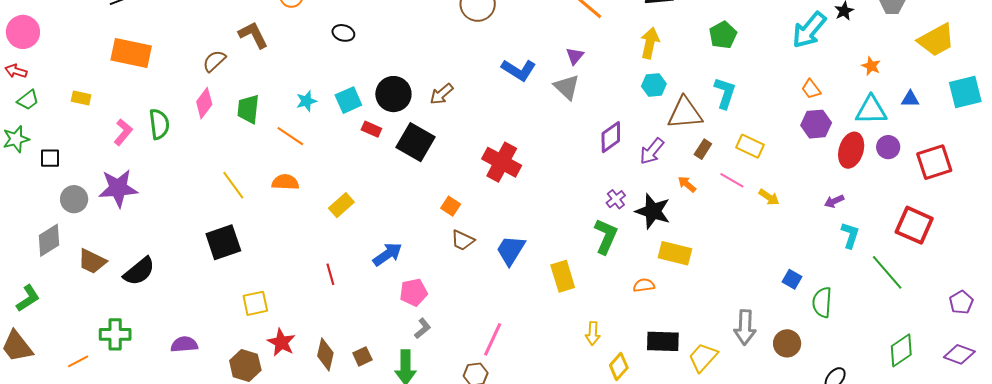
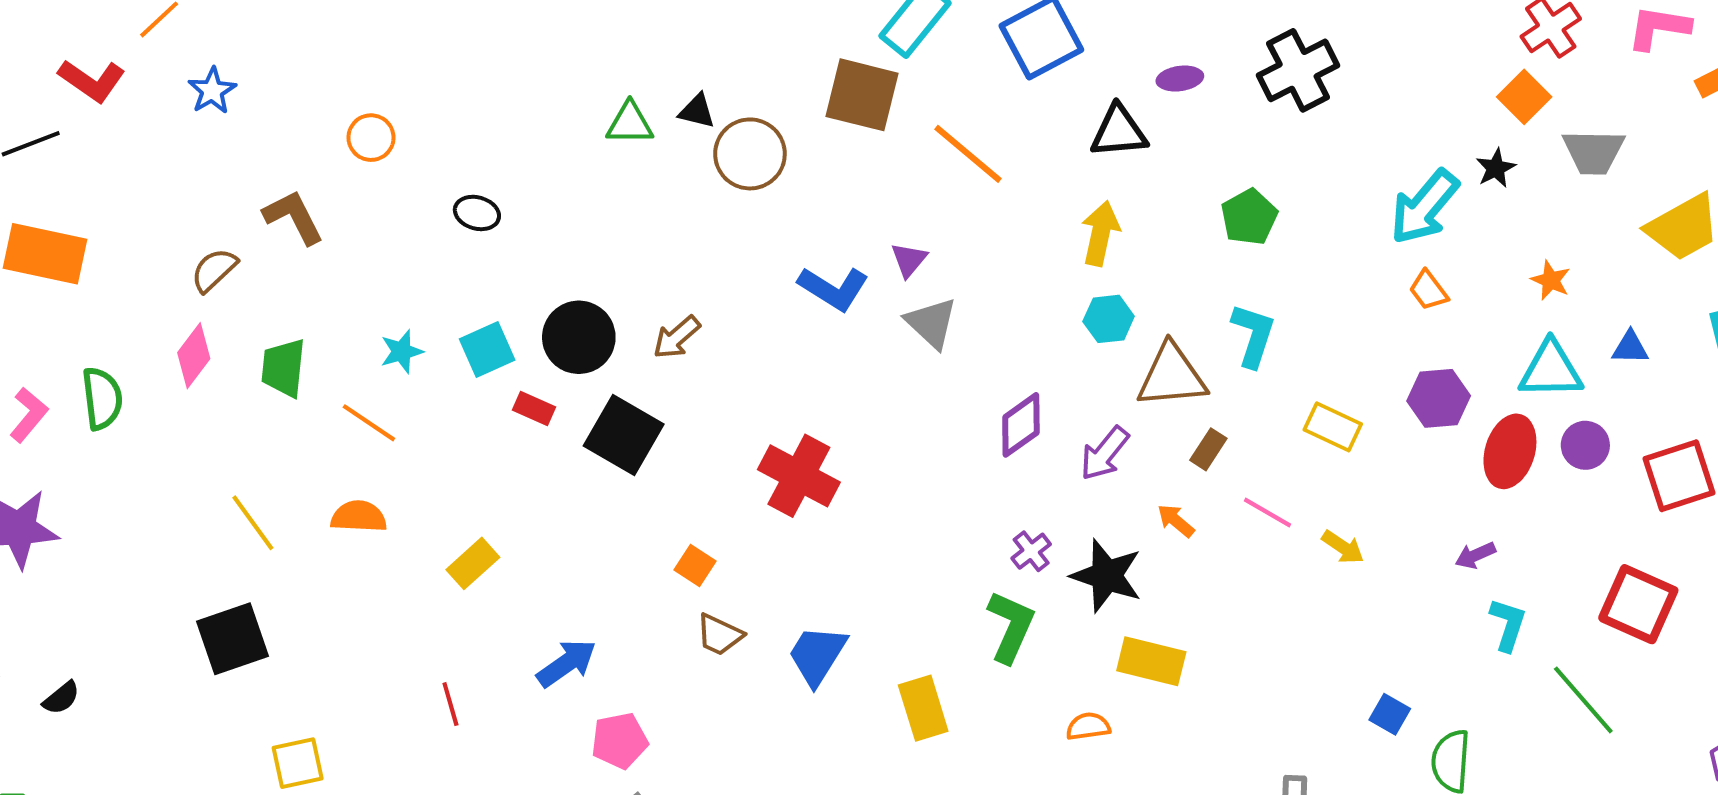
purple triangle: (575, 56) -> (909, 260), moved
orange trapezoid: (811, 89) -> (1428, 290), moved
yellow rectangle: (750, 146) -> (1333, 427), moved
black semicircle: (139, 271) -> (61, 698), size x0.6

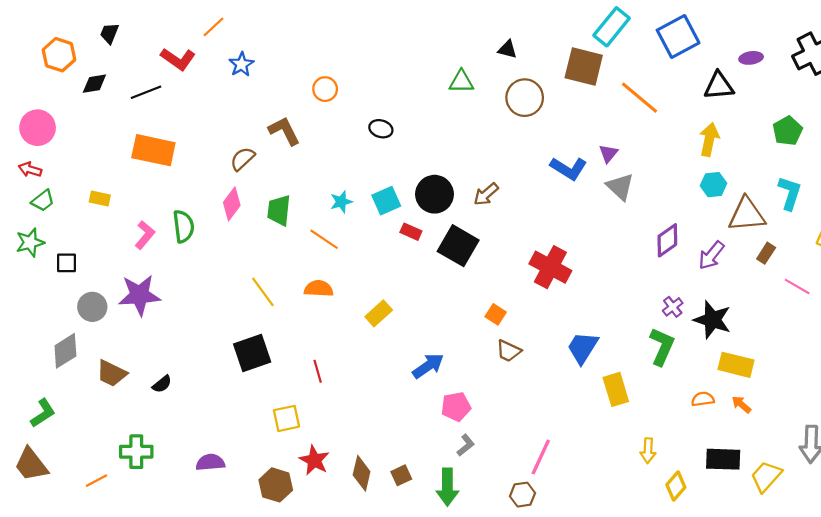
black triangle: (697, 111) -> (507, 49), moved
orange arrow: (1176, 521) -> (741, 404), moved
blue trapezoid: (817, 655) -> (583, 348), moved
red line: (450, 704) -> (318, 371), moved

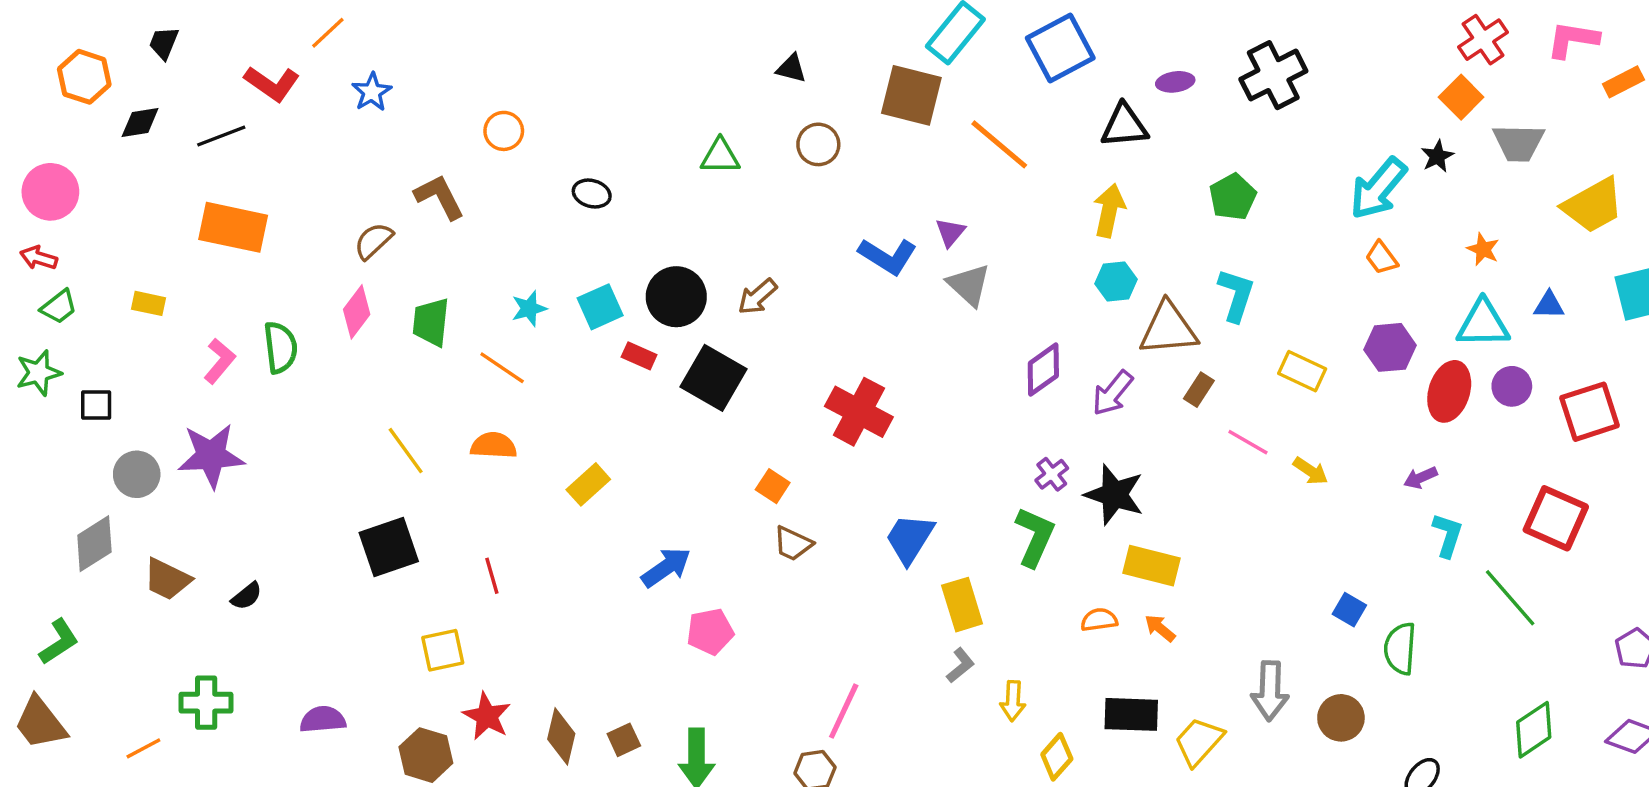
green triangle: (461, 82) -> (720, 156), moved
brown circle: (525, 98) -> (818, 144), size x0.7
gray L-shape: (466, 445) -> (960, 665), moved

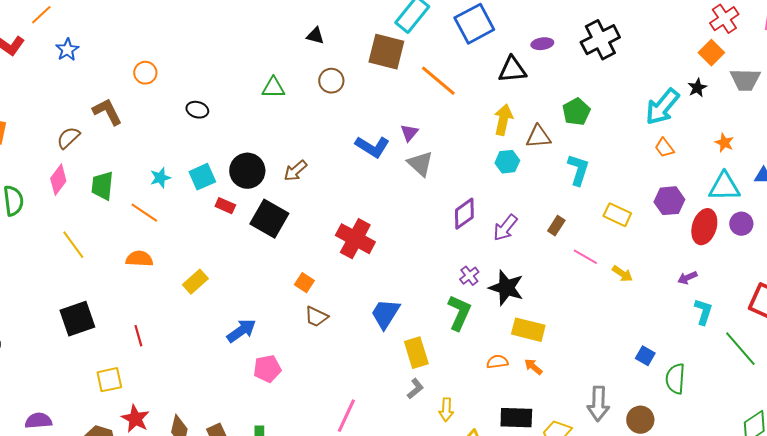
brown triangle: (1168, 329) -> (538, 137), moved, size x0.7
yellow line: (406, 451) -> (73, 245), moved

